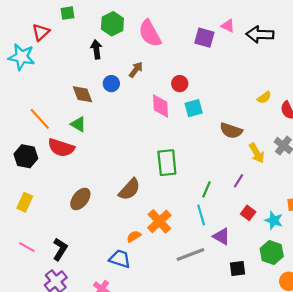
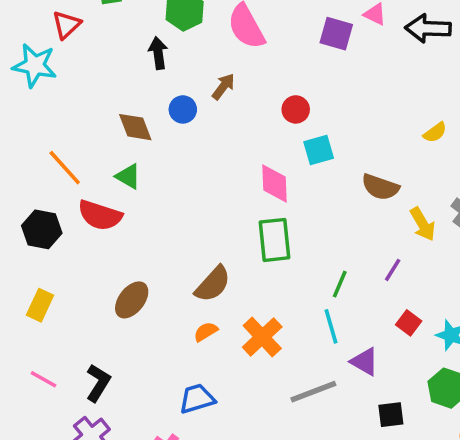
pink diamond: (160, 106) -> (275, 184), moved
orange semicircle: (134, 236) -> (206, 332), moved
blue trapezoid: (120, 259) -> (197, 399), turned -35

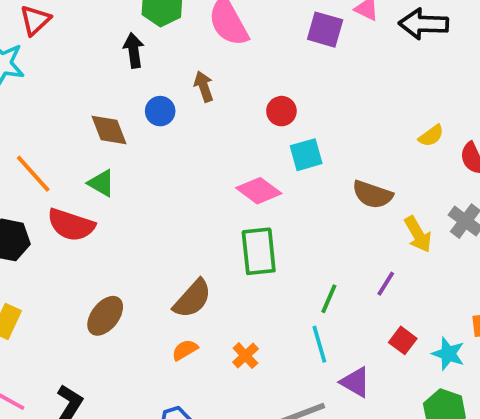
brown arrow: (223, 87) -> (204, 86), turned -56
pink diamond: (275, 184) -> (259, 191), turned -51
orange cross: (262, 337) -> (245, 356), size x0.6

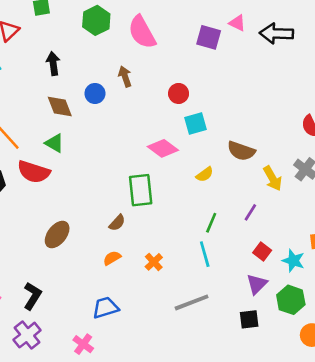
black arrow: (134, 50) -> (53, 63), moved
yellow semicircle: (431, 136) -> (205, 174), moved
green rectangle: (259, 251) -> (141, 190), moved
brown semicircle: (192, 299) -> (117, 223), size x0.6
purple triangle: (355, 382) -> (257, 284), moved, turned 45

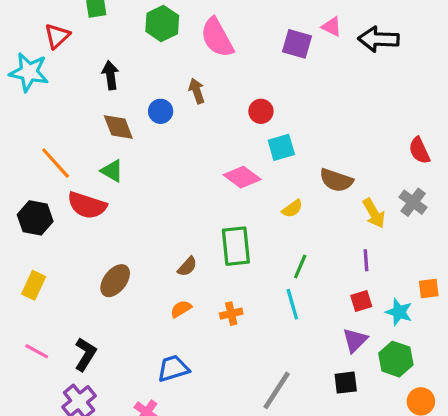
green rectangle: (141, 190) -> (236, 246), moved
purple line: (250, 212) -> (366, 260), moved, turned -36
red square: (262, 251) -> (361, 301), turned 36
orange cross: (154, 262) -> (231, 314), turned 30
gray line: (192, 302) -> (277, 390), moved, turned -36

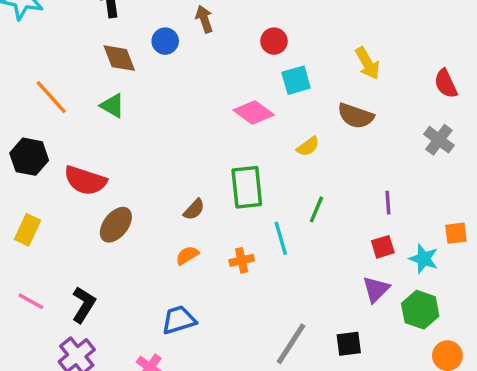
red semicircle: (87, 205) -> (85, 181), moved
yellow arrow: (374, 213) -> (367, 63), moved
cyan line: (292, 304) -> (281, 238), moved
black square: (346, 383) -> (349, 344), moved

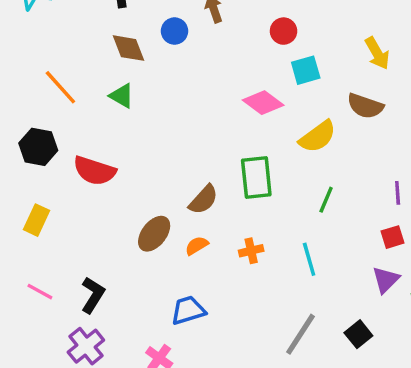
yellow semicircle: (308, 146) -> (318, 137), size x1.6
brown semicircle: (194, 209) -> (203, 200), size x1.4
brown ellipse: (116, 225) -> (154, 234), moved
cyan line: (281, 238) -> (309, 259), moved
black square: (349, 344) -> (358, 334), turned -32

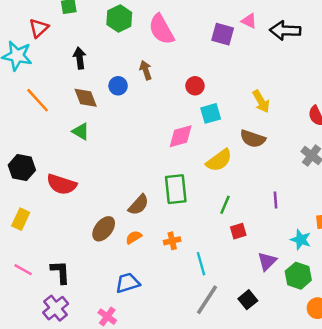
orange line: (60, 87) -> (38, 100), moved
pink diamond: (263, 103) -> (181, 136), turned -52
red square: (393, 237) -> (238, 231), moved
cyan line: (309, 259) -> (201, 264), moved
black L-shape: (93, 295) -> (60, 272), turned -35

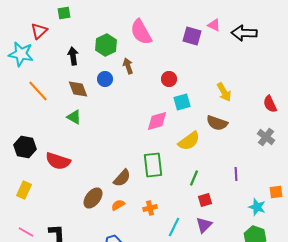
green hexagon: (119, 18) -> (106, 45), moved
purple triangle: (267, 261) -> (204, 225), moved
cyan line: (201, 264) -> (174, 227), turned 42

